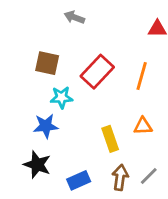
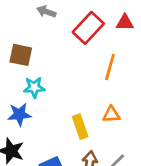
red rectangle: (97, 72) -> (88, 28), moved

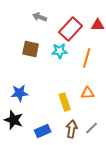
brown square: (21, 55) -> (31, 49), moved
cyan star: (34, 87) -> (60, 51), moved

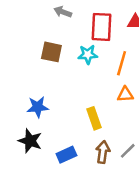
red rectangle: (71, 29) -> (102, 27), turned -40
orange triangle: (88, 93) -> (125, 94), moved

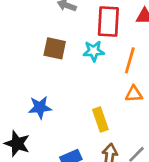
black star: (30, 141) -> (17, 144), moved

